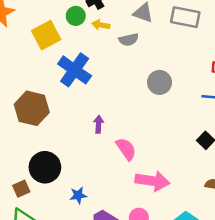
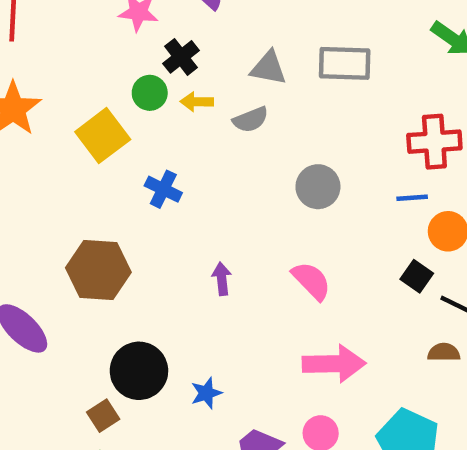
blue cross: (75, 70) -> (163, 189), size x0.6
pink semicircle: (126, 149) -> (311, 281), moved
blue star: (78, 195) -> (206, 393), moved

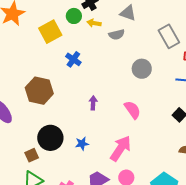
gray rectangle: (345, 63) -> (169, 36), moved, turned 50
pink arrow: (334, 364) -> (121, 148), moved, turned -64
blue star: (206, 393) -> (82, 144), moved

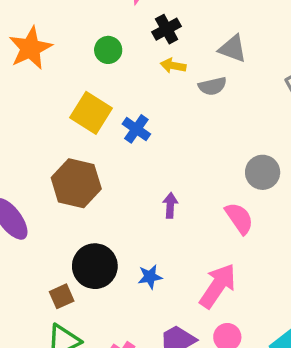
green circle: (74, 16) -> (108, 50), moved
yellow square: (50, 32) -> (91, 113), moved, turned -30
gray circle: (142, 69) -> (263, 172), moved

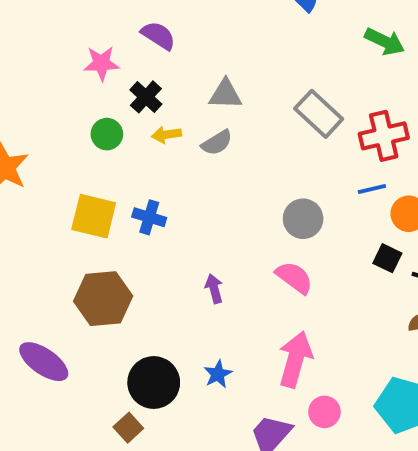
green circle: (108, 50) -> (107, 134), moved

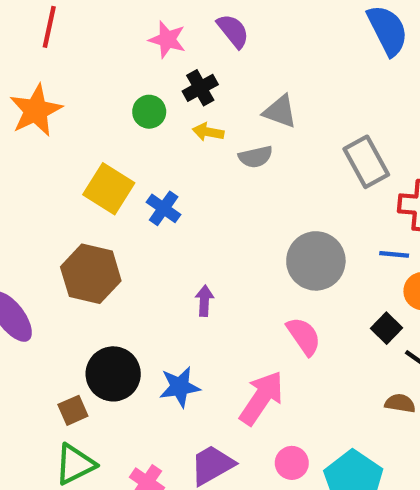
gray circle: (303, 219) -> (316, 261), size x1.4
pink semicircle: (294, 278) -> (304, 336), moved
blue star: (218, 374) -> (180, 387), size x1.4
pink circle: (324, 412) -> (292, 463), moved

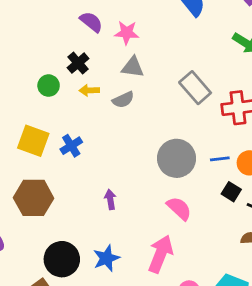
pink star: (167, 40) -> (127, 33), moved
blue cross: (164, 208) -> (71, 146), turned 35
blue line: (394, 254) -> (220, 159), moved

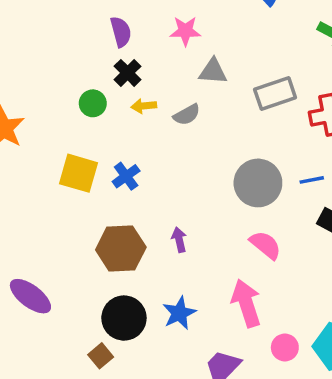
purple semicircle: (91, 22) -> (121, 32), moved, turned 40
gray triangle: (133, 67) -> (213, 71), moved
gray rectangle: (195, 88) -> (275, 94), turned -64
brown hexagon: (34, 198) -> (121, 248), moved
pink arrow: (161, 254) -> (246, 303), turned -36

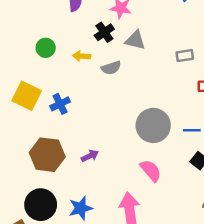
black cross: (128, 73) -> (104, 32), moved
gray rectangle: (275, 94) -> (185, 56), moved, size x0.6
purple arrow: (179, 240) -> (90, 156), turned 66

